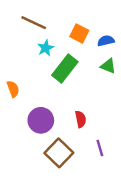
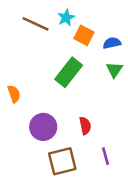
cyan star: (46, 48) -> (66, 18), moved
green triangle: (108, 66) -> (114, 70), turned 42
brown square: (59, 153) -> (62, 161), turned 32

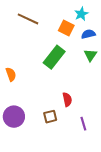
cyan star: (66, 18) -> (81, 14), moved
purple circle: (43, 127) -> (14, 117), moved
brown square: (62, 161) -> (50, 117), moved, size x0.6

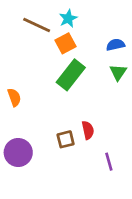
cyan star: (81, 14) -> (68, 18), moved
orange square: (66, 28) -> (66, 43), moved, turned 35
brown square: (50, 117) -> (66, 139), moved

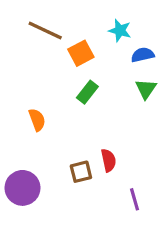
cyan star: (68, 18) -> (120, 30), moved, turned -30
green rectangle: (71, 75) -> (87, 92), size x0.6
orange semicircle: (14, 97) -> (37, 120), moved

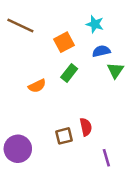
brown line: (45, 30) -> (20, 25), moved
blue semicircle: (143, 55) -> (101, 51), moved
orange semicircle: (37, 120) -> (37, 86), moved, turned 84

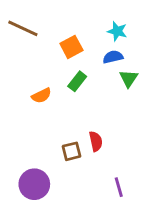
cyan star: (95, 24) -> (117, 31), moved
purple circle: (18, 149) -> (34, 184), moved
purple line: (106, 158) -> (119, 187), moved

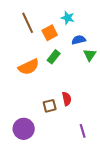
brown line: (23, 28) -> (28, 23), moved, turned 40
cyan star: (117, 31) -> (68, 18), moved
orange semicircle: (41, 96) -> (29, 67), size x1.5

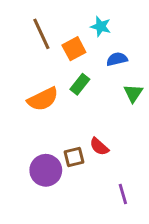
green triangle: (90, 55) -> (133, 93), moved
red semicircle: (67, 99) -> (99, 147), turned 144
purple circle: (24, 129) -> (46, 170), moved

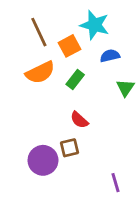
cyan star: (101, 26) -> (95, 25), size x1.5
orange semicircle: (43, 99) -> (40, 72), moved
red semicircle: (99, 147) -> (79, 120), moved

